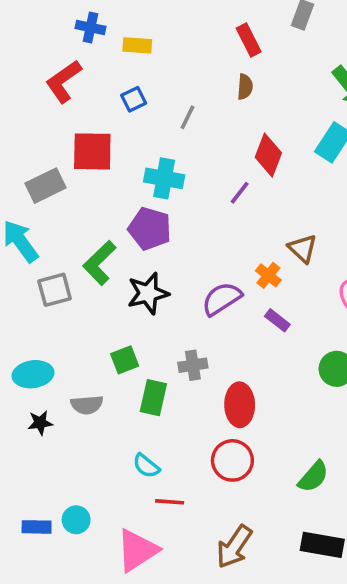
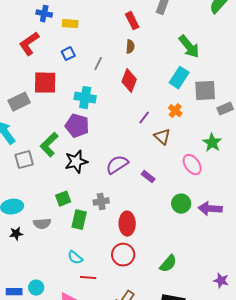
red diamond: (268, 155) -> (129, 81), moved
purple line: (240, 193) -> (144, 118), moved
orange cross: (268, 275) -> (175, 111), moved

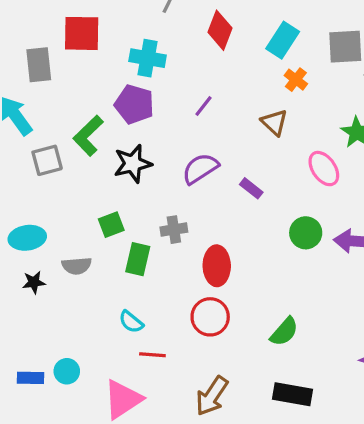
cyan rectangle: (179, 78) -> (283, 40), moved
gray rectangle: (19, 102) -> (39, 65), turned -70
purple line: (144, 118) -> (204, 106), moved

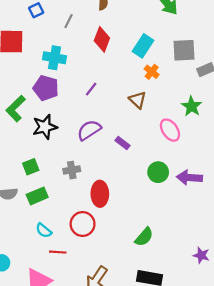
green rectangle: (138, 259) -> (37, 196), moved, turned 54
red circle: (210, 317) -> (83, 224), moved

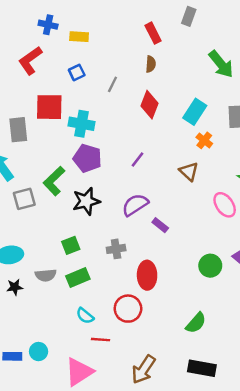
cyan cross: (54, 58) -> (81, 124), moved
purple rectangle: (122, 143) -> (160, 225), moved
green circle: (158, 172) -> (210, 266), moved

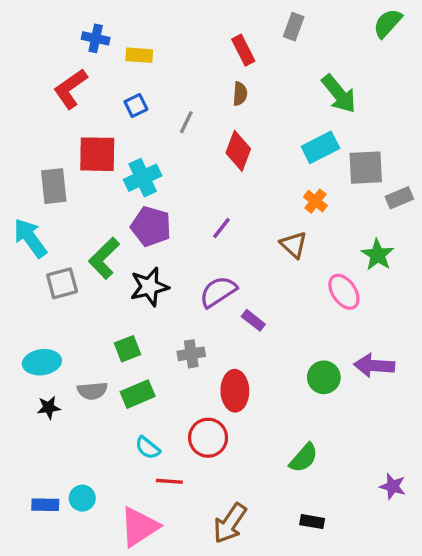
cyan rectangle: (195, 112) -> (320, 147), moved, turned 30
cyan cross: (81, 124) -> (143, 178), turned -35
black rectangle: (202, 368) -> (312, 522), size x0.6

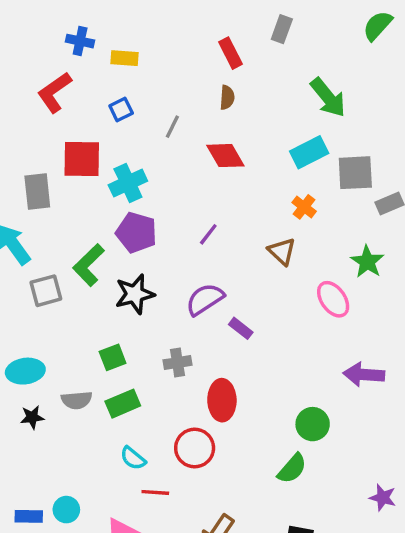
red diamond: (238, 151) -> (225, 156), turned -51
green circle: (324, 377) -> (313, 424), moved

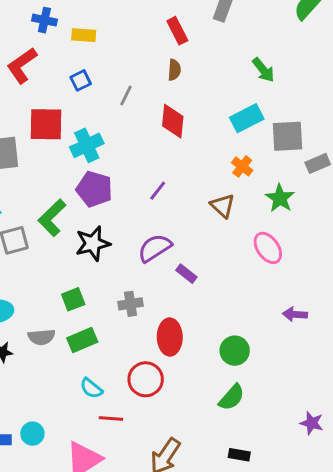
green arrow: (328, 97) -> (263, 70), size x0.7
red diamond: (225, 156) -> (173, 121), turned 36
green star: (367, 262) -> (280, 198), moved
purple arrow: (364, 374) -> (295, 314), size x0.7
green circle: (313, 424) -> (235, 351), moved

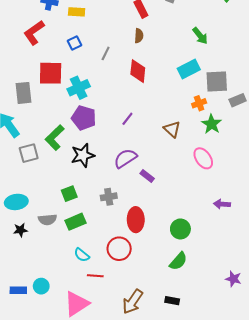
orange cross: (242, 166) -> (199, 103), moved, turned 32
black rectangle: (239, 455) -> (172, 301), moved

